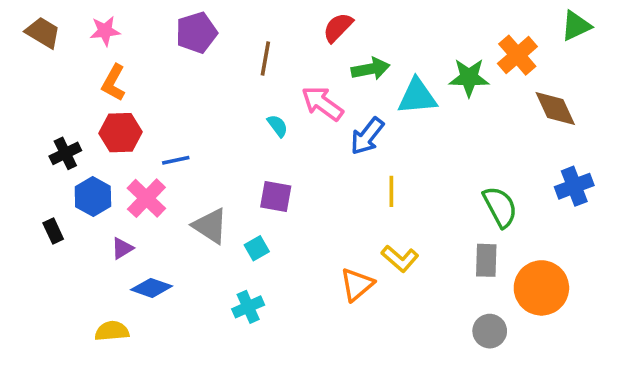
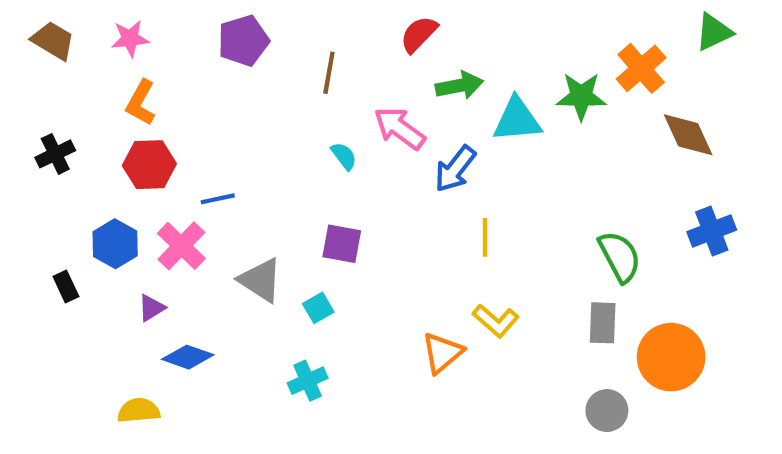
black cross: (65, 153) -> (55, 154), moved

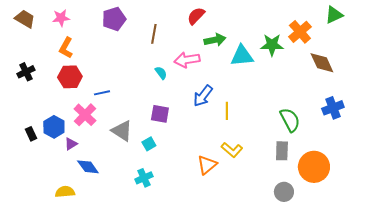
pink arrow: (399, 128) -> (187, 60), turned -45
blue arrow: (455, 169) -> (203, 96), moved
blue hexagon: (115, 244) -> (54, 127), moved
blue diamond: (188, 357) -> (88, 167), turned 35

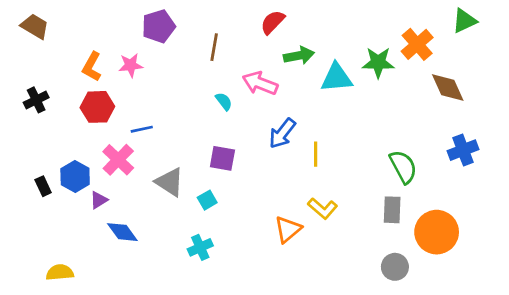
pink star: (61, 18) -> (131, 65), moved
pink arrow: (187, 60) -> (260, 83), turned 30
yellow semicircle: (65, 192) -> (60, 272), moved

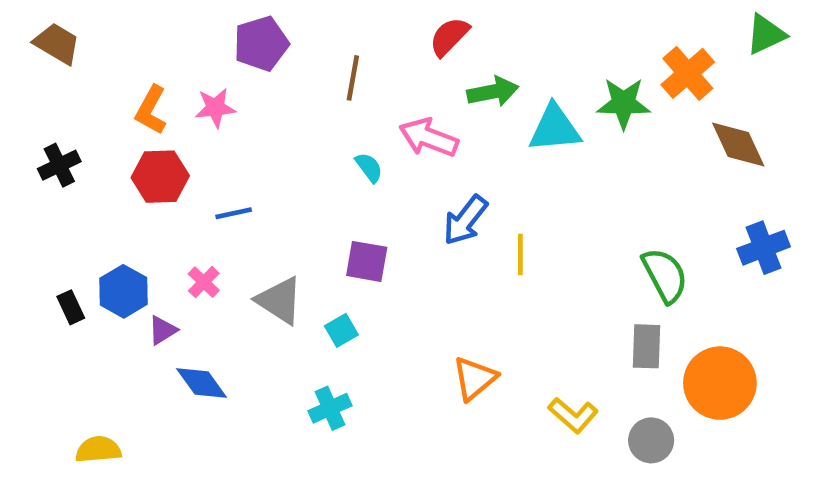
pink cross: (118, 160) -> (204, 282), moved, size x0.6
yellow L-shape: (323, 208) -> (573, 415), moved

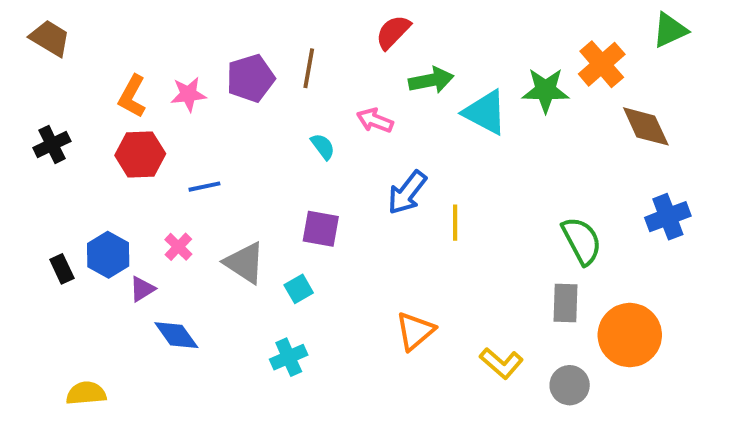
purple pentagon: (261, 44) -> (251, 78), moved
cyan triangle: (555, 128) -> (485, 112), turned 33
pink arrow: (429, 138) -> (375, 120), size x0.7

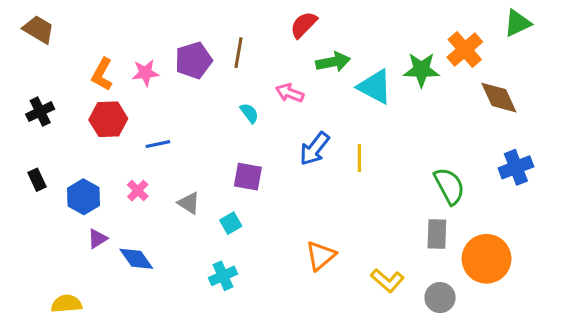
yellow line: (455, 223) -> (359, 158), moved
gray triangle: (245, 263) -> (189, 203), size x0.7
black rectangle: (62, 269) -> (37, 180), moved
purple triangle: (142, 289) -> (97, 239), moved

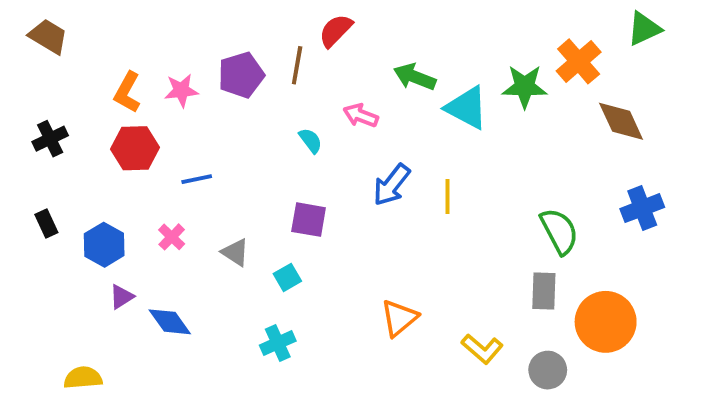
red semicircle: (304, 25) -> (336, 31), moved
green arrow: (333, 62) -> (415, 77), turned -148

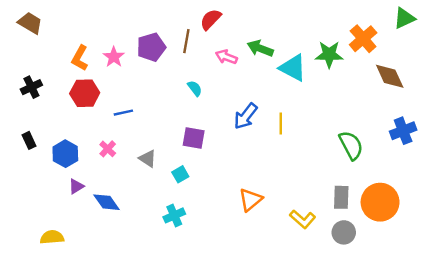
pink star: (181, 90) -> (114, 57), turned -30
pink arrow: (361, 115) -> (226, 57), moved
gray rectangle: (544, 291) -> (341, 197), moved

